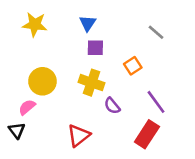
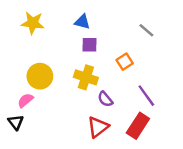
blue triangle: (88, 23) -> (82, 22), turned -49
red triangle: (79, 135) -> (98, 127), moved

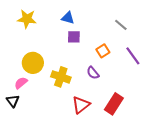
yellow cross: (86, 77) -> (61, 77), moved
purple line: (146, 96) -> (133, 56), moved
purple semicircle: (105, 99) -> (93, 73), moved

